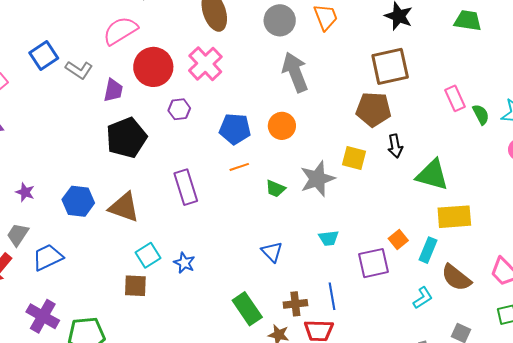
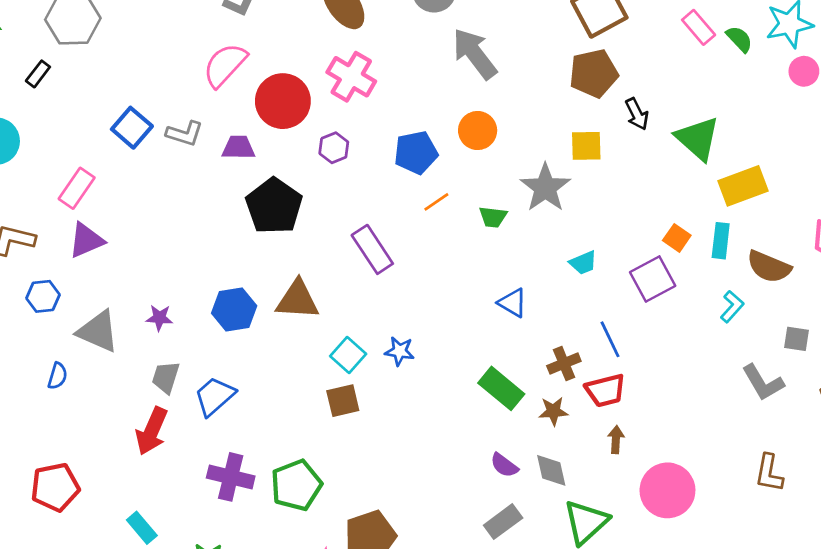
purple trapezoid: (113, 90) -> (238, 148), turned -85
green triangle: (432, 175) -> (698, 138), turned 42

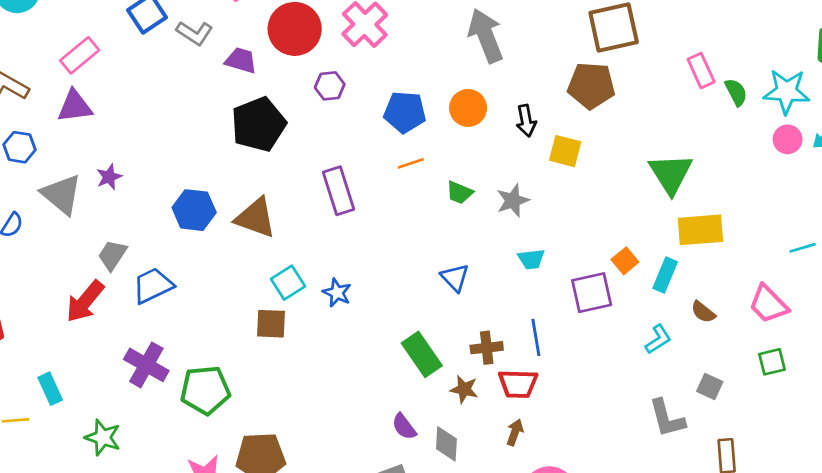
black arrow: (637, 114) -> (526, 121), moved
gray star: (545, 188) -> (513, 200), moved, size x0.7
brown semicircle: (769, 267) -> (703, 312), size x0.6
purple star: (159, 318) -> (109, 177), moved, turned 30

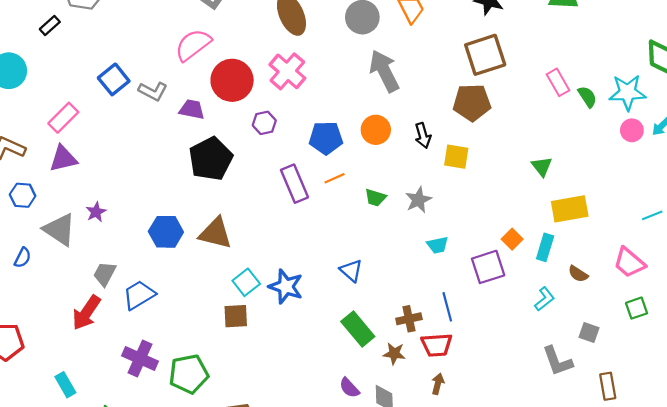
green triangle: (671, 174) -> (542, 166), size x0.6
purple rectangle: (339, 191) -> (294, 184), moved
blue triangle: (455, 278) -> (351, 271), moved
blue star: (337, 293) -> (286, 287), size x1.5

